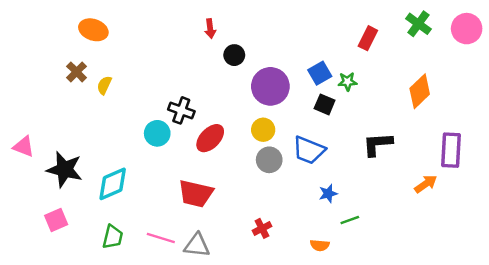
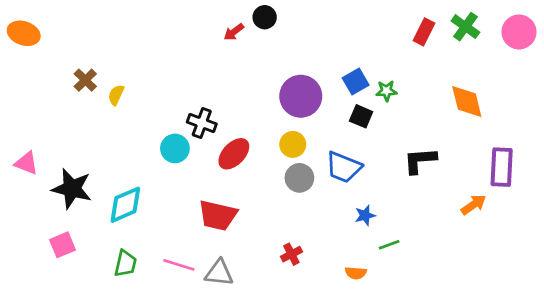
red arrow: (210, 29) -> (234, 32), turned 60
orange ellipse: (93, 30) -> (24, 33), moved
red rectangle: (368, 38) -> (424, 32), moved
black circle: (234, 55) -> (265, 17), moved
orange diamond: (420, 91) -> (467, 102), turned -60

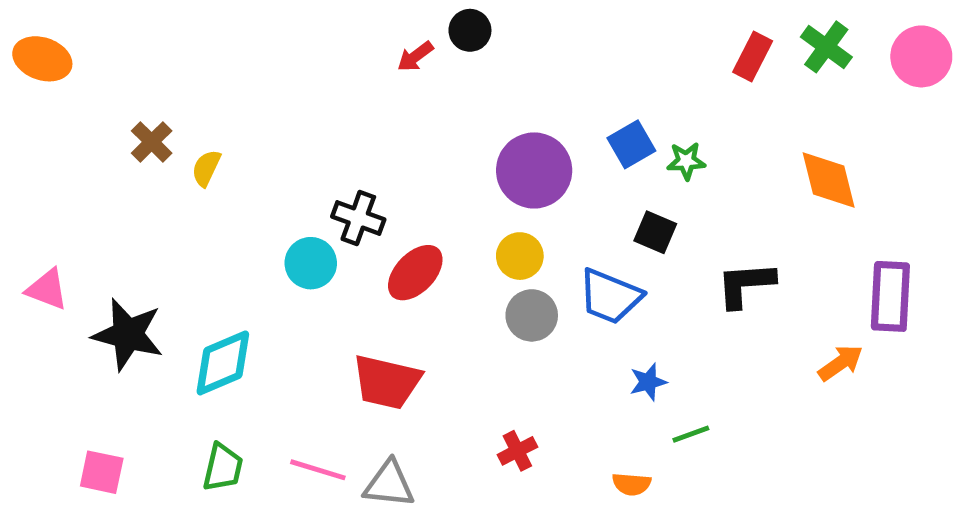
black square: (361, 116) -> (655, 232), moved
pink square: (62, 245) -> (102, 472), moved, turned 35

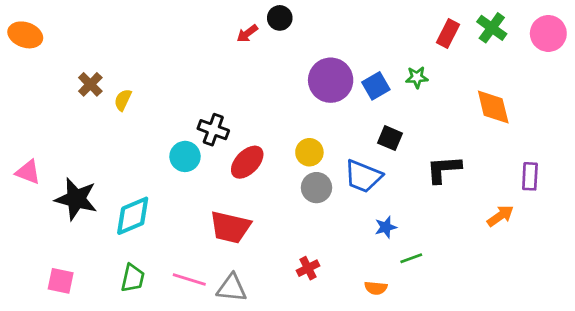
green star: (686, 161) -> (417, 77), moved
purple circle: (534, 170) -> (331, 80), moved
purple rectangle: (890, 296) -> (530, 176), size x0.7

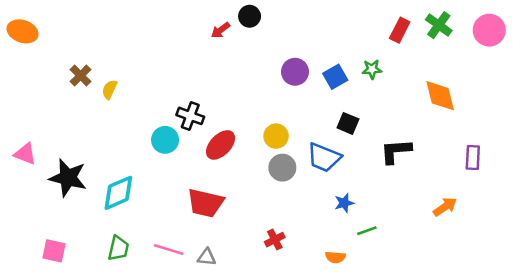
purple circle: (331, 80) -> (295, 72), size x0.7
orange arrow: (500, 216) -> (445, 207), moved
gray triangle: (232, 288) -> (207, 257), size x0.7

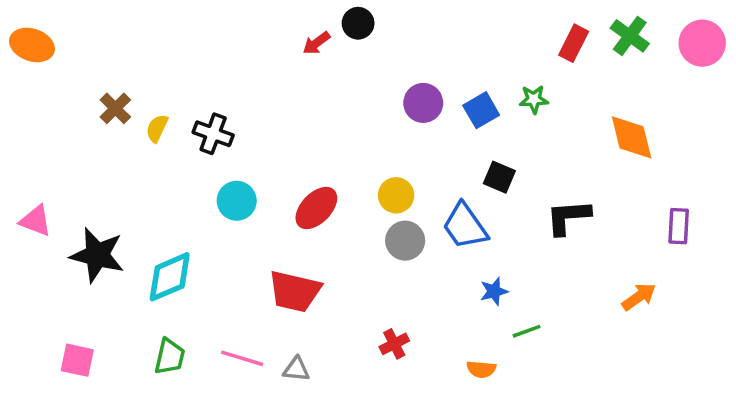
black cross: (190, 116) -> (213, 134), moved
blue trapezoid: (324, 158) -> (465, 226), turned 33

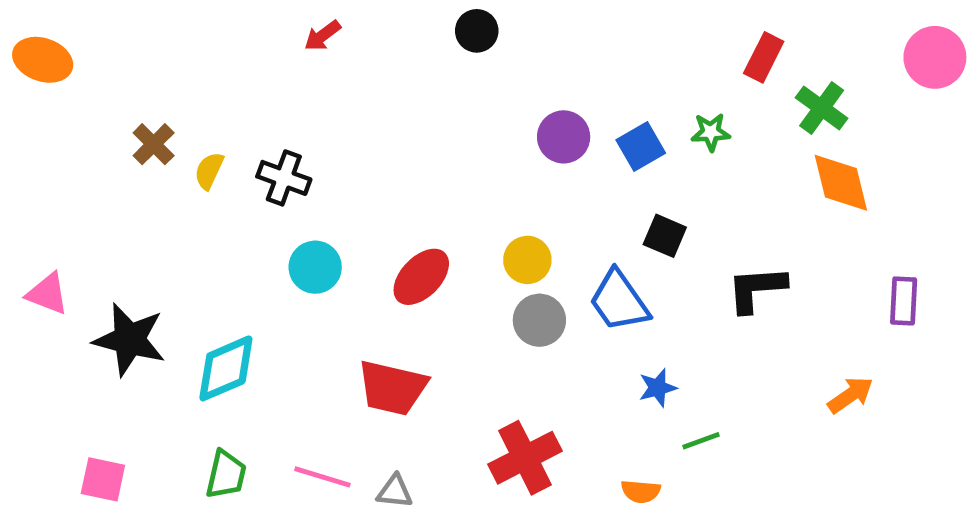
green cross: (630, 36) -> (822, 108), moved
red arrow: (316, 43) -> (322, 36), moved
red cross: (394, 344) -> (525, 458), size x1.8

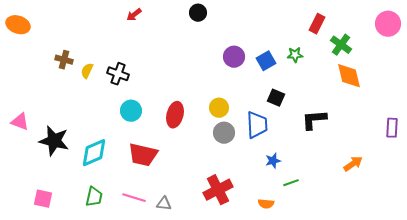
brown cross: (154, 144) -> (64, 60), turned -30
red ellipse: (421, 277) -> (175, 115), turned -30
blue trapezoid: (619, 301) -> (257, 125), turned -148
purple rectangle: (904, 301) -> (392, 128), moved
red trapezoid: (392, 388) -> (143, 155), moved

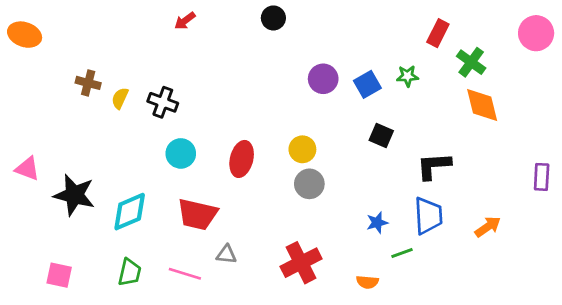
blue trapezoid: (257, 125) -> (428, 216), moved
gray triangle: (164, 204) -> (226, 254), moved

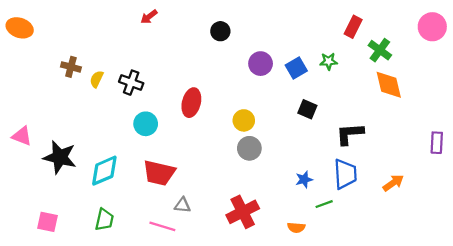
black circle: (273, 18) -> (220, 31), moved
red ellipse: (242, 159) -> (191, 103), moved
pink line: (185, 274) -> (162, 226), moved

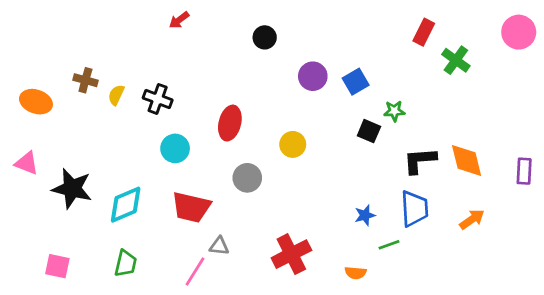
orange ellipse: (20, 28) -> (36, 102), moved
green star: (329, 61) -> (394, 111), moved
orange diamond: (389, 85) -> (467, 160), moved
gray circle: (249, 148) -> (247, 178), moved
pink line: (162, 226) -> (195, 271), turned -75

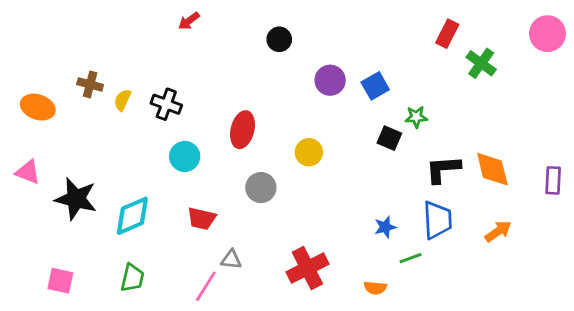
red trapezoid: (191, 207) -> (202, 219), size x0.7

